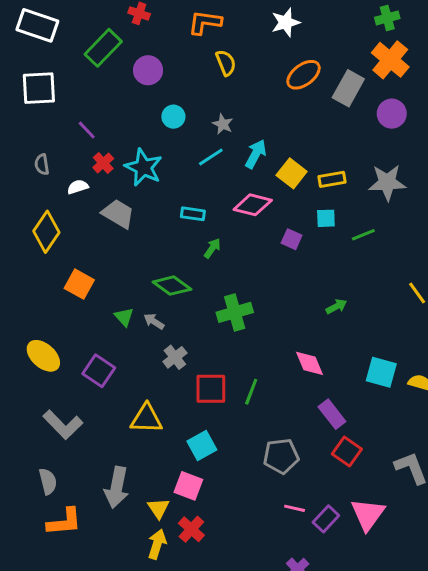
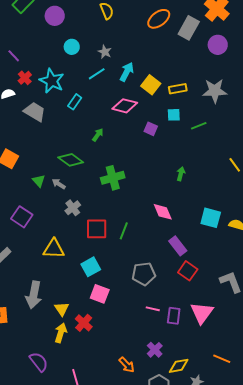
cyan rectangle: (193, 214) -> (75, 102), moved, turned -63
green arrow: (336, 306) -> (181, 174), turned -48
pink square: (188, 486) -> (100, 294), moved
purple rectangle: (326, 519) -> (174, 316), turned -36

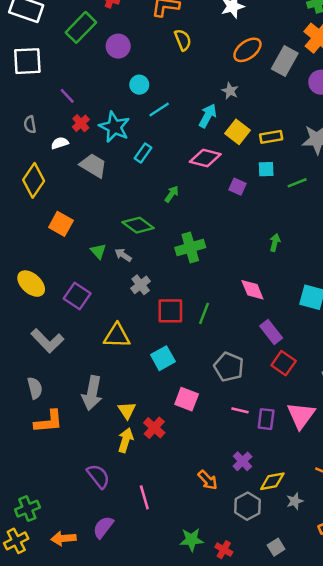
gray star: (105, 52) -> (230, 91), moved
cyan line: (97, 74) -> (159, 110), moved
gray pentagon: (144, 274) -> (229, 367), turned 30
pink square: (100, 294) -> (187, 399), moved

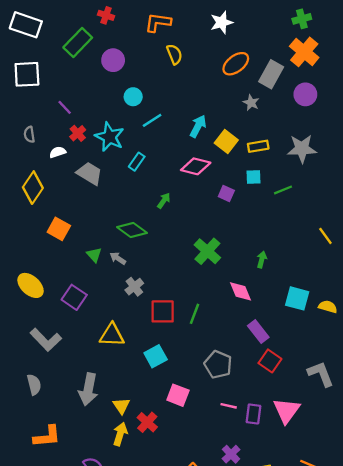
gray star: (230, 91) -> (251, 103), moved
green arrow: (275, 243) -> (262, 260), moved
green cross: (190, 248) -> (207, 251), moved, turned -32
orange L-shape: (49, 422) -> (47, 436), moved

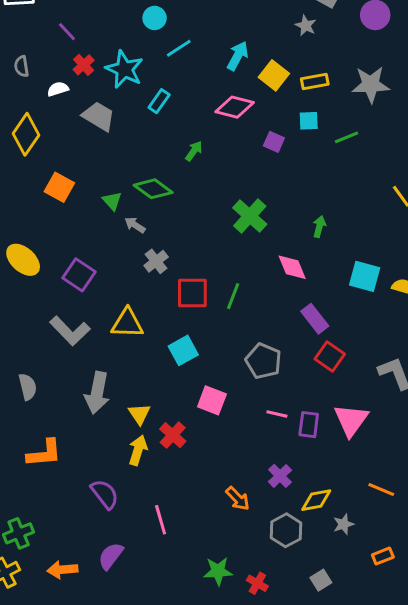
green triangle: (94, 255) -> (112, 201), moved
gray L-shape: (46, 340) -> (70, 331), moved

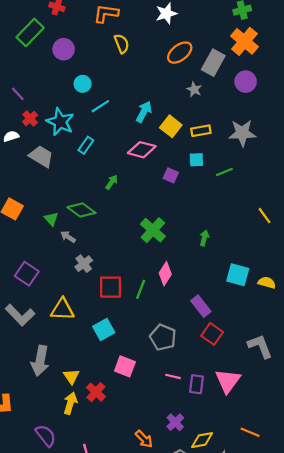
pink diamond: (292, 267) -> (165, 274), moved, turned 55

